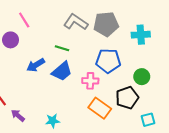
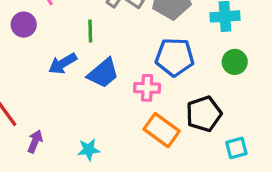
green line: (62, 48) -> (90, 31), moved, turned 72
green circle: (142, 77) -> (235, 62), moved
purple arrow: (18, 115) -> (35, 141), turned 72

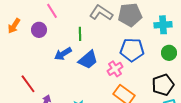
pink cross: (147, 88) -> (115, 69), turned -35
black pentagon: (204, 114) -> (163, 85), moved

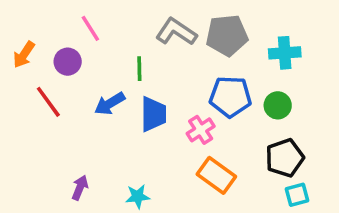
green circle: (169, 53) -> (278, 105), moved
blue trapezoid: (88, 60) -> (153, 114), turned -50
red line: (28, 84) -> (48, 102), moved

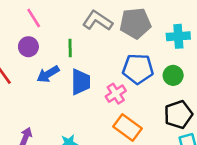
purple circle: (68, 62) -> (28, 47), moved

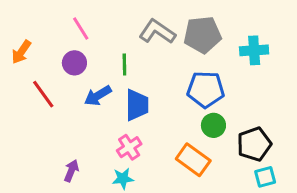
green circle: (173, 75) -> (213, 125), moved
pink cross: (116, 94) -> (129, 147), moved

